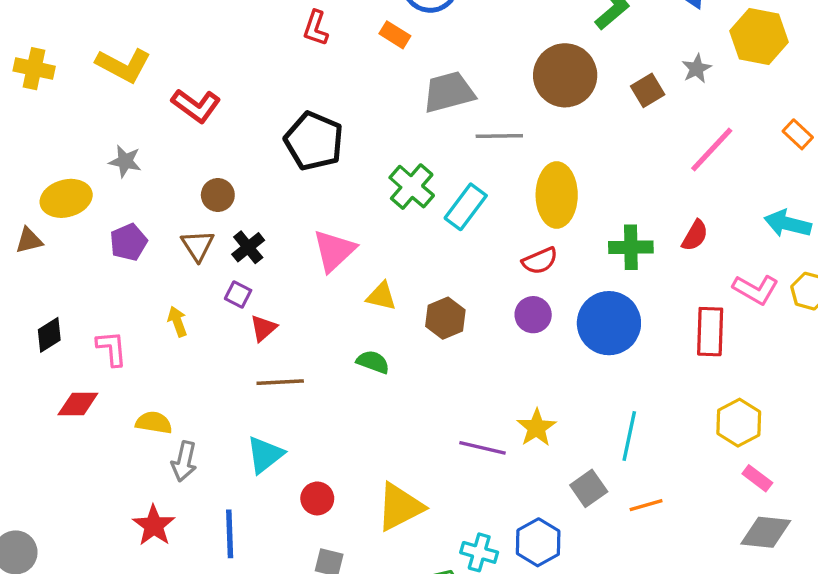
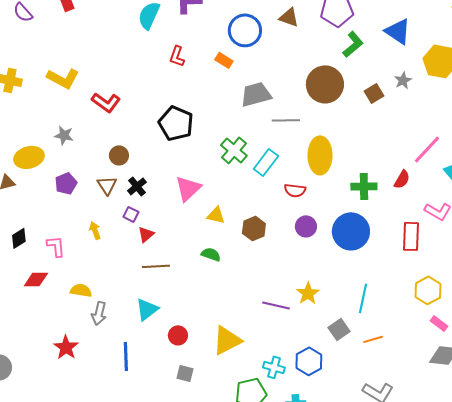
pink line: (712, 149) -> (427, 149), moved
red semicircle: (540, 261) -> (295, 190), moved, turned 30
red star: (154, 525) -> (66, 347), moved

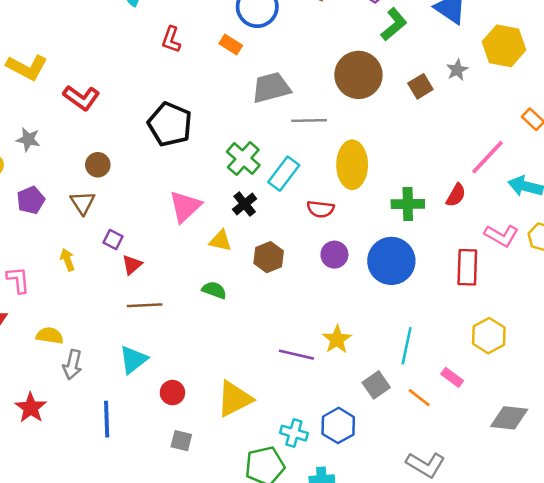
black cross: (137, 186) -> (245, 204), moved
pink rectangle: (439, 323) -> (452, 377), moved
orange line: (373, 339) -> (419, 398), turned 54

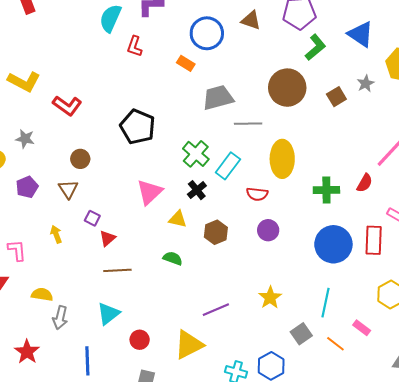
red L-shape: (171, 39) -> (135, 46), moved
blue circle: (391, 261) -> (333, 244), moved
purple line: (296, 355) -> (216, 310), moved, turned -36

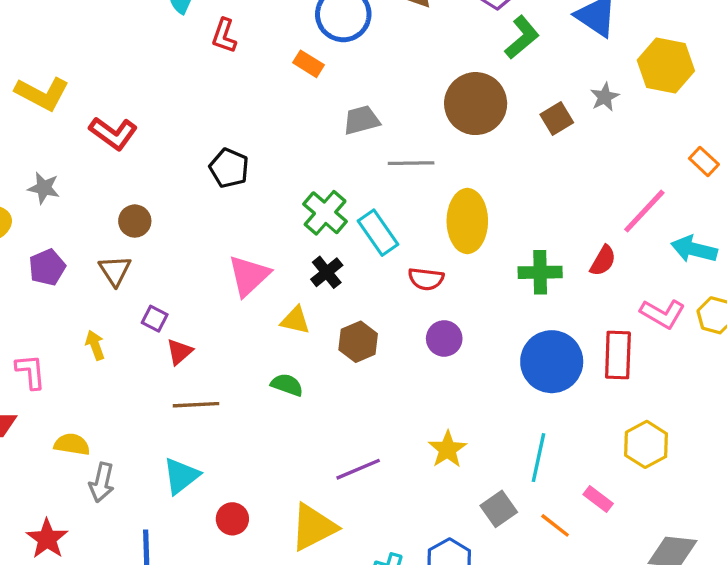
gray trapezoid: (218, 98) -> (361, 120), size x0.7
black pentagon: (138, 127) -> (229, 168), size x0.7
cyan rectangle: (228, 166) -> (378, 233), turned -72

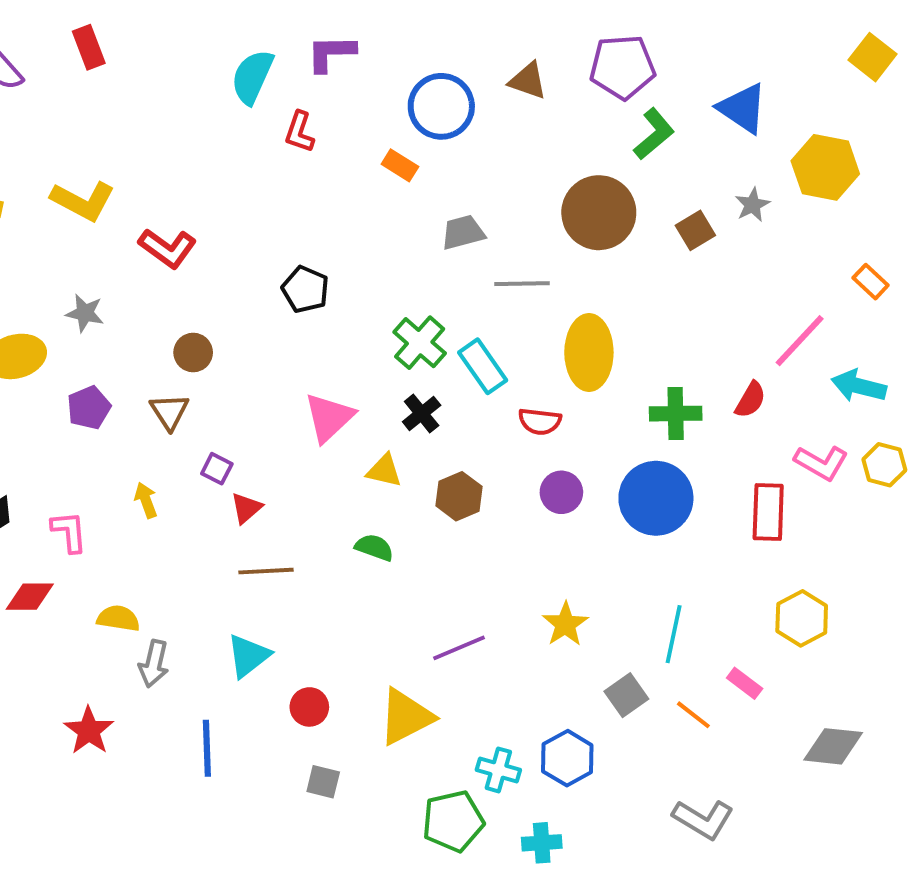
blue circle: (552, 362) -> (656, 498), moved

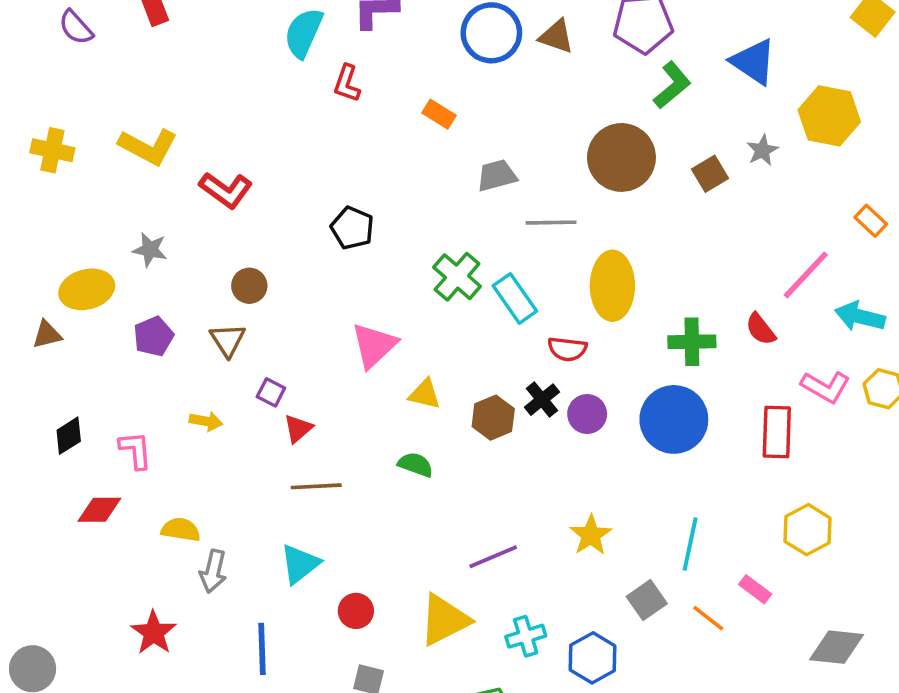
blue circle: (441, 106) -> (491, 33), moved
red semicircle: (750, 400) -> (761, 329), turned 112
black cross: (422, 414) -> (542, 400), moved
yellow arrow: (146, 500) -> (206, 421), turned 120
cyan cross: (498, 770) -> (526, 636), moved, turned -33

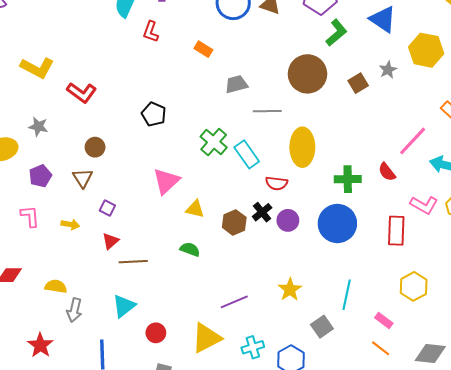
red triangle: (298, 428) -> (110, 241), moved
pink L-shape: (135, 450) -> (30, 216), moved
orange line: (708, 618) -> (381, 348), moved

